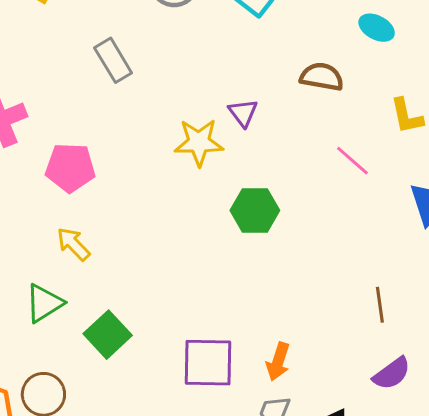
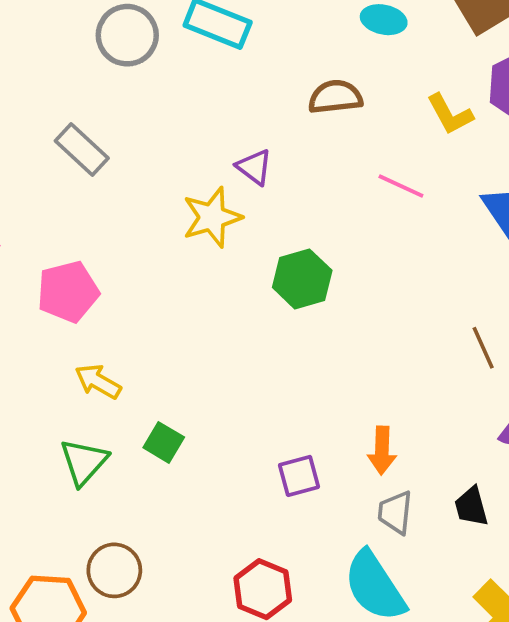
green square: (108, 335) -> (164, 442), moved, size x0.7
purple square: (208, 363) -> (299, 476), size x0.6

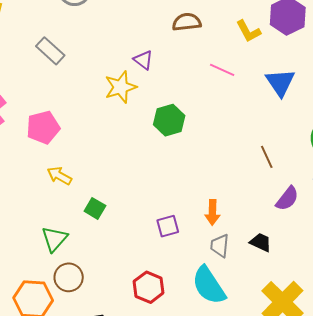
green triangle: (84, 462) -> (55, 239), moved
black trapezoid: (471, 507) -> (261, 242), turned 130

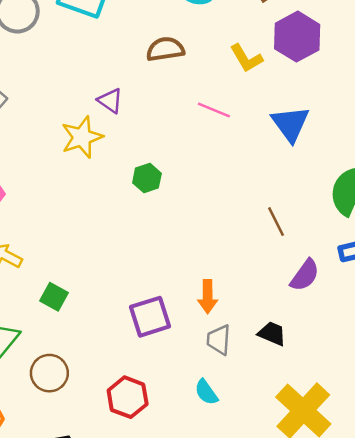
green hexagon: (169, 120) -> (147, 178), size x0.7
purple square: (168, 226) -> (150, 317), size x1.4
brown circle: (69, 277) -> (49, 373), moved
cyan semicircle: (209, 285) -> (206, 392), size x0.5

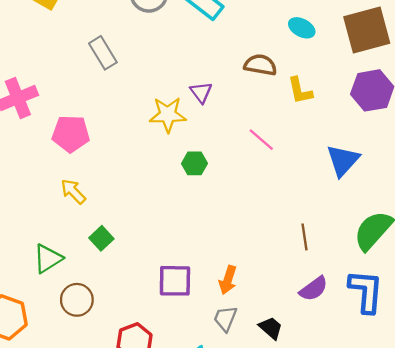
yellow L-shape: (246, 58) -> (300, 91), moved
pink line: (214, 110) -> (261, 140), moved
green hexagon: (147, 178) -> (195, 163), moved

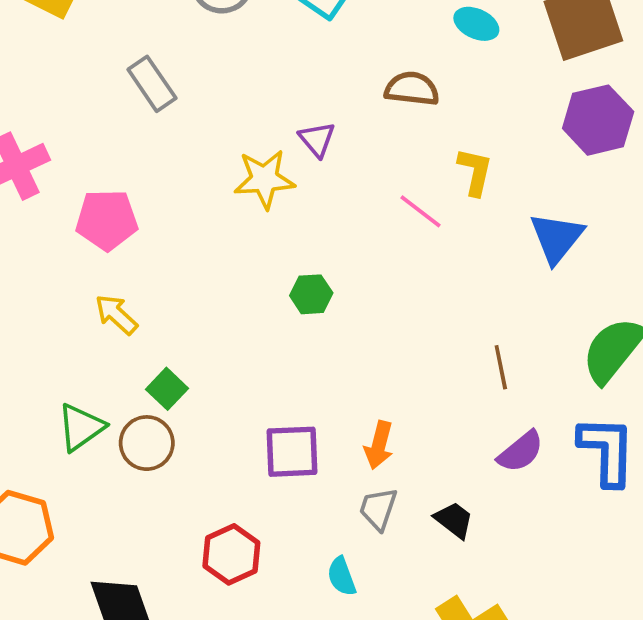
yellow L-shape: (300, 91) -> (475, 172), moved, turned -152
green hexagon: (195, 163) -> (311, 294), moved
brown circle: (77, 300) -> (147, 443), moved

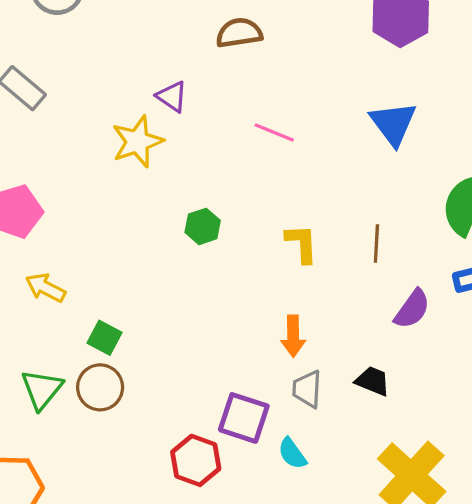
yellow L-shape: (475, 172) -> (302, 243), moved
brown line: (501, 367) -> (376, 244), turned 30
purple square: (292, 452) -> (244, 418), moved, turned 36

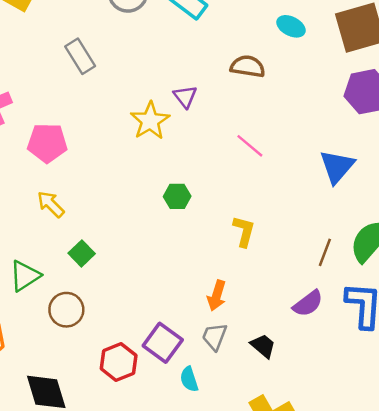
yellow star: (137, 142) -> (150, 121), turned -30
brown line: (376, 244) -> (325, 252), moved
brown circle: (100, 387) -> (66, 310), moved

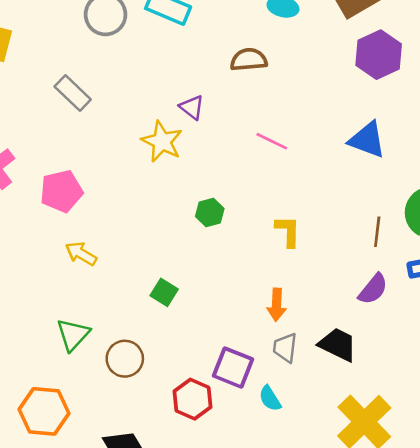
blue triangle: (337, 167) -> (367, 140), turned -36
green square: (82, 253) -> (164, 292), moved
black trapezoid: (263, 346) -> (338, 345), size x1.4

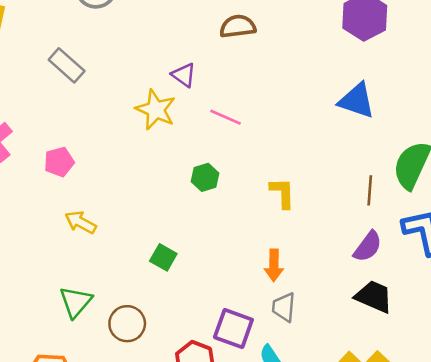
pink line: (272, 141) -> (226, 117), moved
pink pentagon: (61, 191) -> (59, 162), size x0.7
black trapezoid: (338, 345) -> (374, 297), moved

